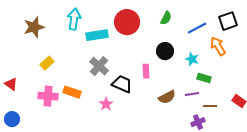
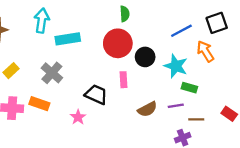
green semicircle: (166, 18) -> (125, 14), moved, turned -32
red circle: (127, 22) -> (118, 43), moved
cyan star: (192, 59) -> (176, 66), size x1.5
gray cross: (99, 66) -> (52, 73), moved

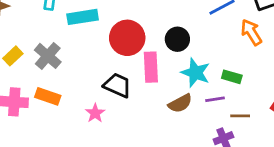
red circle: (118, 43) -> (127, 38), moved
cyan star: (176, 66) -> (196, 73), moved
gray cross: (52, 73) -> (48, 56), moved
pink rectangle: (123, 80) -> (151, 67), size x1.5

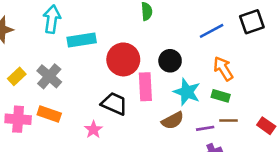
orange arrow: (251, 32) -> (223, 69), moved
purple line: (215, 99) -> (205, 128), moved
brown line: (240, 116) -> (228, 121), moved

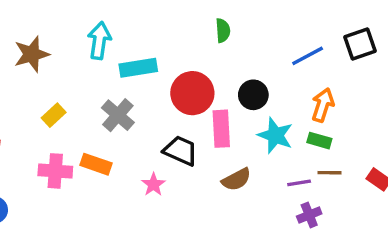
orange arrow: (223, 69) -> (323, 105), turned 50
gray cross: (49, 76) -> (118, 115), moved
brown semicircle: (173, 121) -> (236, 179), moved

